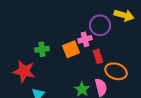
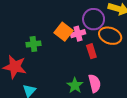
orange square: (71, 49) -> (64, 32), moved, turned -30
orange ellipse: (116, 71) -> (110, 36), moved

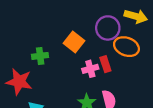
pink cross: (78, 34) -> (90, 69), moved

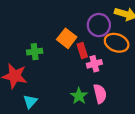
red rectangle: (105, 64) -> (82, 51), moved
pink cross: (90, 69) -> (94, 64), moved

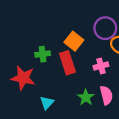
red rectangle: (82, 51) -> (67, 63), moved, size x1.5
cyan triangle: (30, 101) -> (47, 103), moved

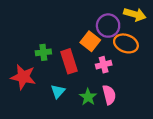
orange square: (74, 41) -> (90, 41), moved
cyan triangle: (47, 103) -> (58, 91), moved

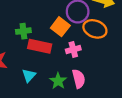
green cross: (43, 52) -> (23, 31), moved
red rectangle: (69, 61) -> (40, 46), turned -60

